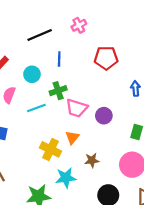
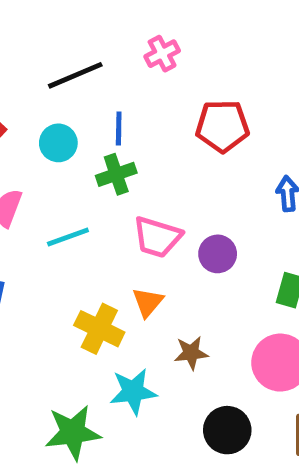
cyan circle: (32, 74) -> (58, 143), moved
green cross: (58, 91) -> (116, 174), moved

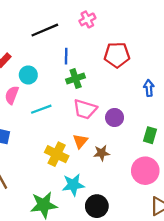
cyan circle: (58, 143) -> (28, 75), moved
green cross: (116, 174) -> (76, 79), moved
brown star: (191, 353) -> (102, 153), moved
black circle: (227, 430) -> (97, 206), moved

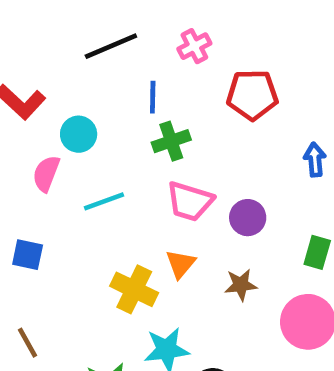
pink cross: (87, 19) -> (194, 46), moved
brown star: (102, 153) -> (241, 285), moved

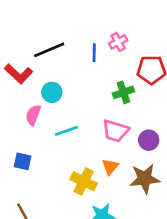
black line: (111, 46) -> (49, 50), moved
blue line: (153, 97) -> (94, 53), moved
green cross: (171, 141) -> (123, 92), moved
brown star: (241, 285) -> (145, 179), size x1.6

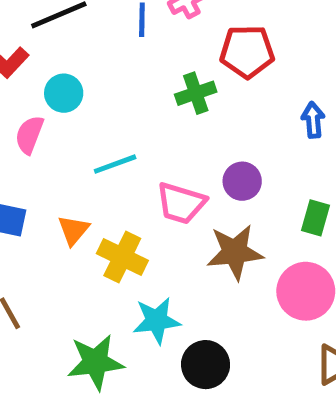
cyan line: (66, 131) -> (115, 164), moved
pink trapezoid: (115, 131) -> (181, 203), moved
orange triangle: (110, 167) -> (73, 230), moved

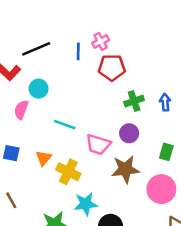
red pentagon: (247, 52) -> (112, 68), moved
green cross: (196, 93) -> (134, 101), moved
cyan line: (115, 164) -> (65, 125), turned 40

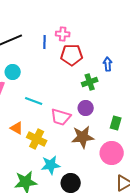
pink cross: (101, 41) -> (63, 34), turned 32
blue arrow: (165, 102) -> (108, 64), moved
orange triangle: (44, 158) -> (17, 128), turned -40

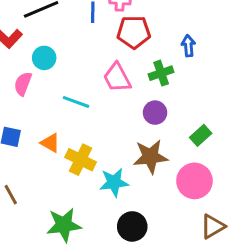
pink trapezoid: (61, 117) -> (117, 78), moved, turned 45
green rectangle: (116, 123) -> (201, 135), turned 32
cyan star: (51, 165) -> (114, 182), moved

